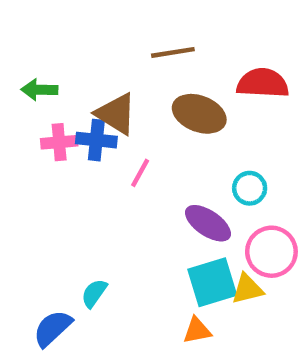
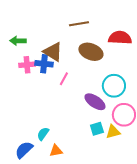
cyan circle: (250, 188) -> (114, 86), size x1.5
cyan square: (212, 282) -> (97, 129), size x0.6
orange triangle: (197, 331) -> (56, 151), moved

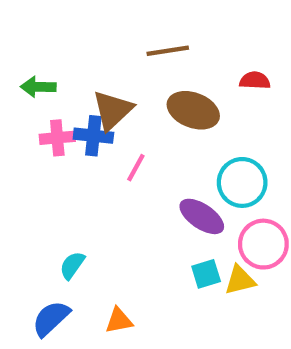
red semicircle: (120, 38) -> (255, 80), size x0.6
brown triangle: (53, 52) -> (113, 110), turned 45
cyan semicircle: (43, 134) -> (72, 265), moved

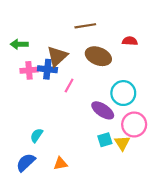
yellow triangle: (240, 280) -> (122, 143), turned -49

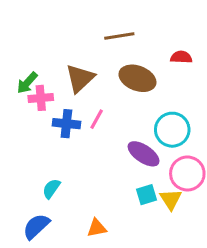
green arrow: (19, 44) -> (27, 83), moved, turned -49
blue cross: (47, 69) -> (66, 124), moved
orange triangle: (60, 164) -> (97, 228), moved

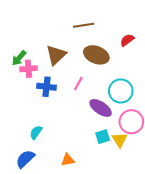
red semicircle: (181, 57) -> (127, 40), turned -40
pink line: (97, 119) -> (78, 84), moved

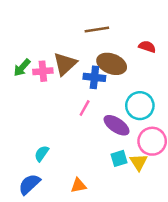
red semicircle: (127, 40) -> (147, 47), turned 56
pink cross: (28, 69) -> (43, 71), moved
pink line: (78, 84) -> (85, 108), moved
blue cross: (46, 87) -> (94, 77), moved

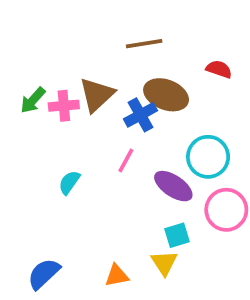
blue cross: (94, 77) -> (140, 115), turned -35
cyan semicircle: (42, 153) -> (69, 182), moved
yellow triangle: (139, 162) -> (164, 263), moved

